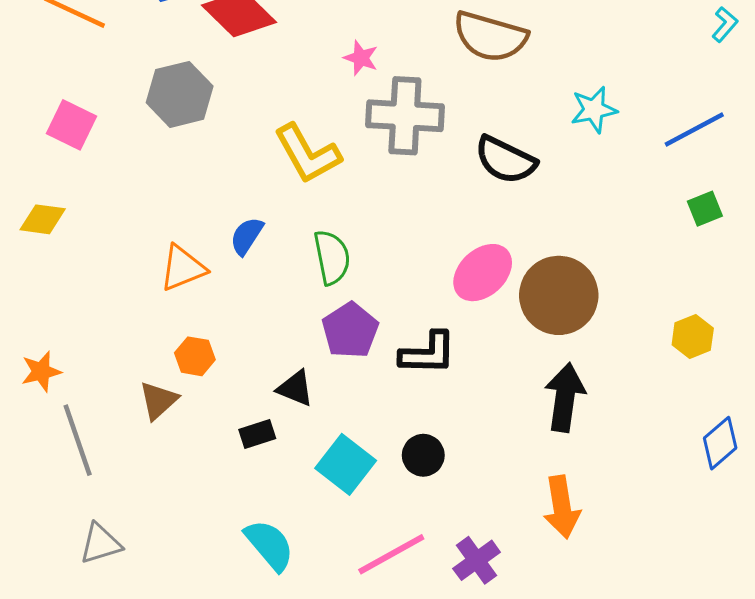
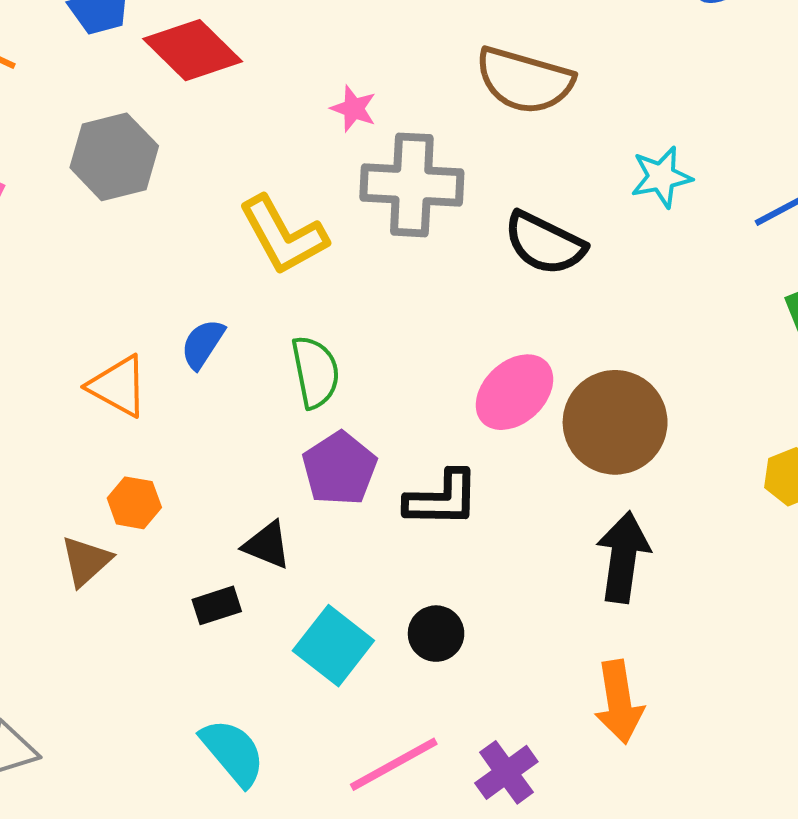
orange triangle: (183, 268) -> (118, 386), turned 51

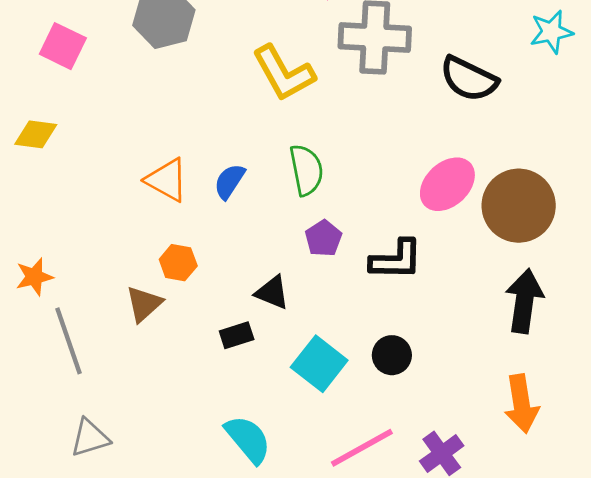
blue semicircle: (203, 344) -> (229, 181), moved
purple pentagon: (339, 469) -> (323, 238), size x0.7

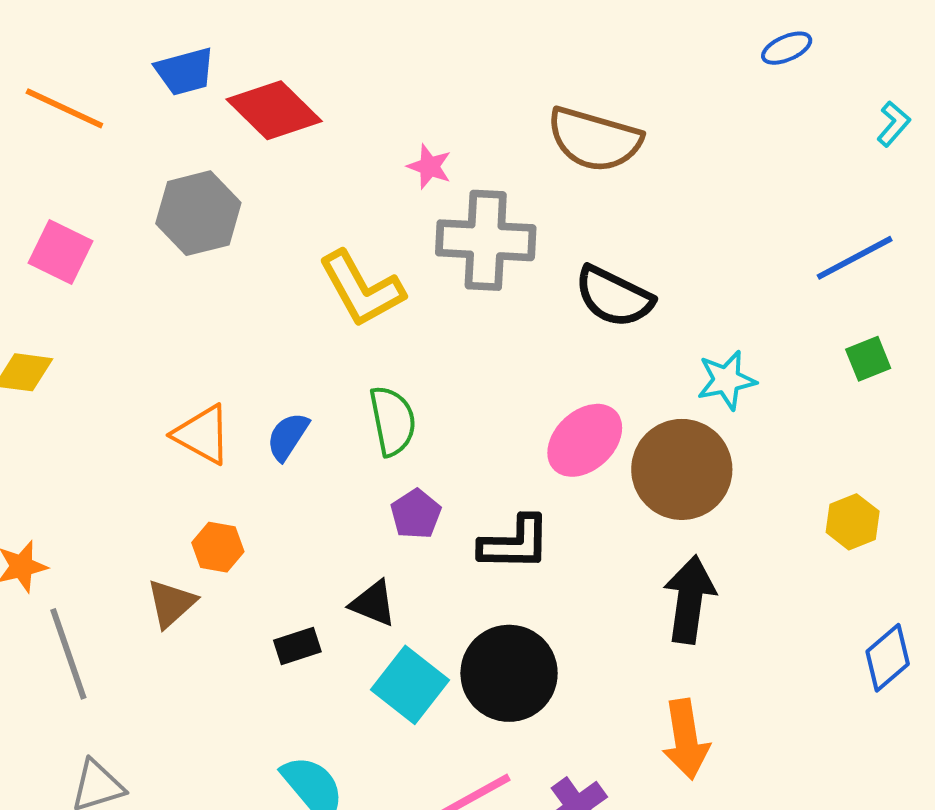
cyan star: (551, 32) -> (726, 380), moved
black triangle: (272, 293) -> (373, 603), moved
black circle: (392, 355) -> (509, 673), size x1.8

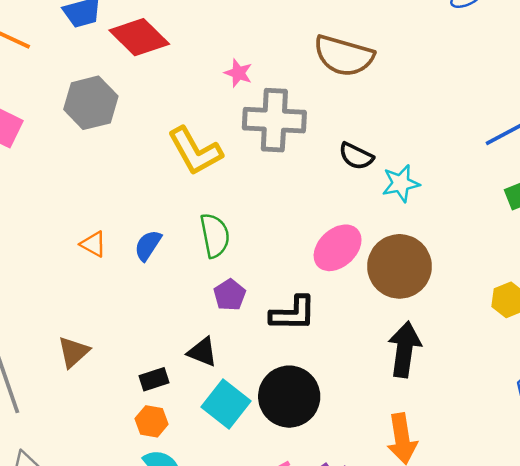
black semicircle: (614, 297) -> (356, 156), size x0.7
cyan star: (726, 380) -> (401, 183), moved
orange triangle: (202, 434) -> (93, 244), size x0.7
orange hexagon: (218, 547) -> (152, 421), moved

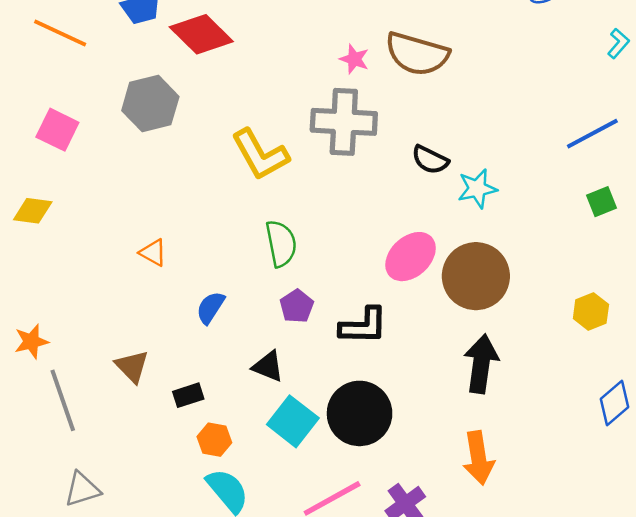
pink star: (238, 73) -> (354, 59), moved
blue semicircle: (148, 245) -> (210, 308), moved
brown triangle: (73, 352) -> (132, 366), turned -32
black rectangle: (154, 379) -> (188, 395), moved

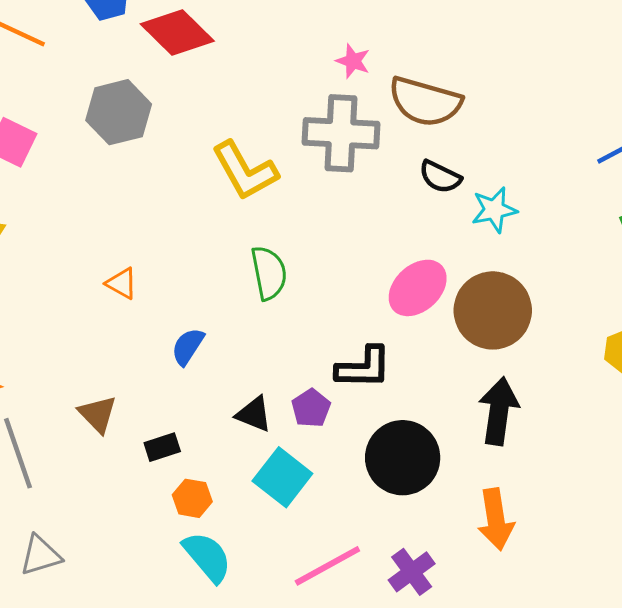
brown semicircle: (417, 54) -> (425, 102), moved
purple pentagon: (297, 306) -> (311, 408), moved
black circle: (360, 413) -> (403, 458), moved

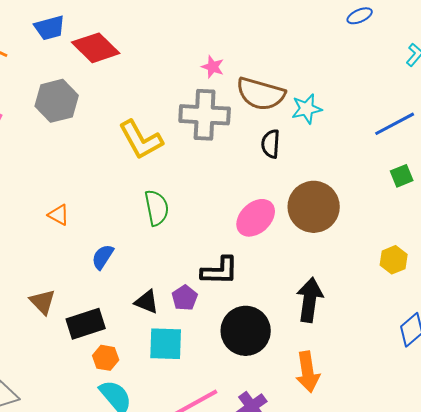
black semicircle: (440, 177) -> (271, 144), turned 68
cyan star: (494, 210) -> (307, 109), moved
brown circle: (493, 310) -> (314, 207), moved
black rectangle: (162, 447) -> (86, 324), size x1.6
cyan square: (282, 477) -> (166, 344), turned -36

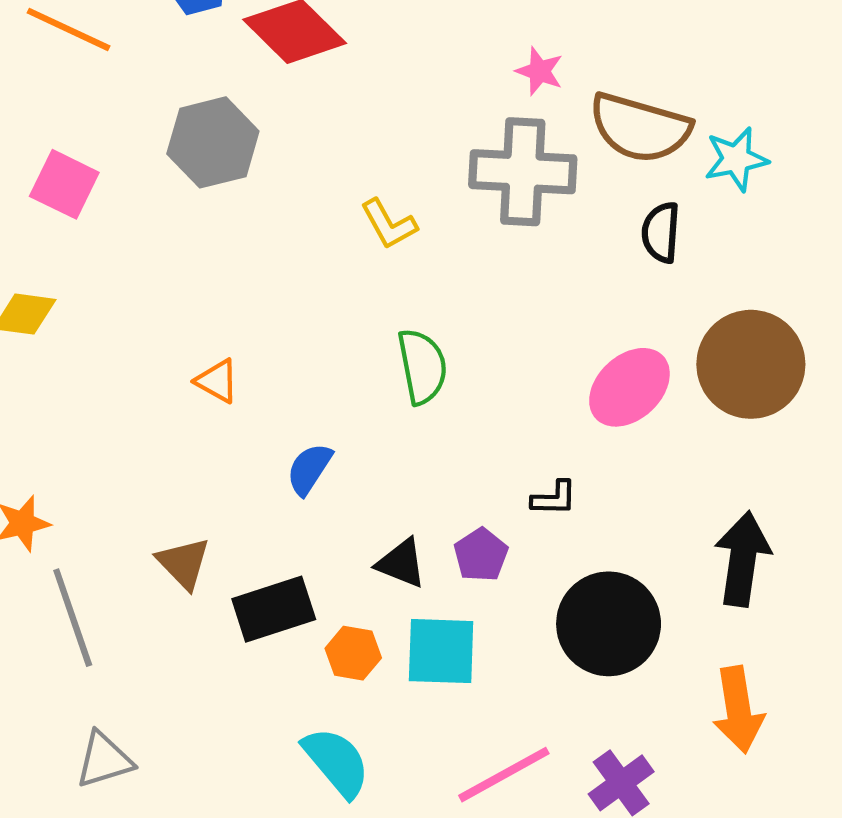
yellow L-shape: (141, 140) -> (389, 224), size x0.6
black L-shape: (220, 271) -> (554, 498), size x0.6
orange hexagon: (106, 358) -> (353, 653), moved

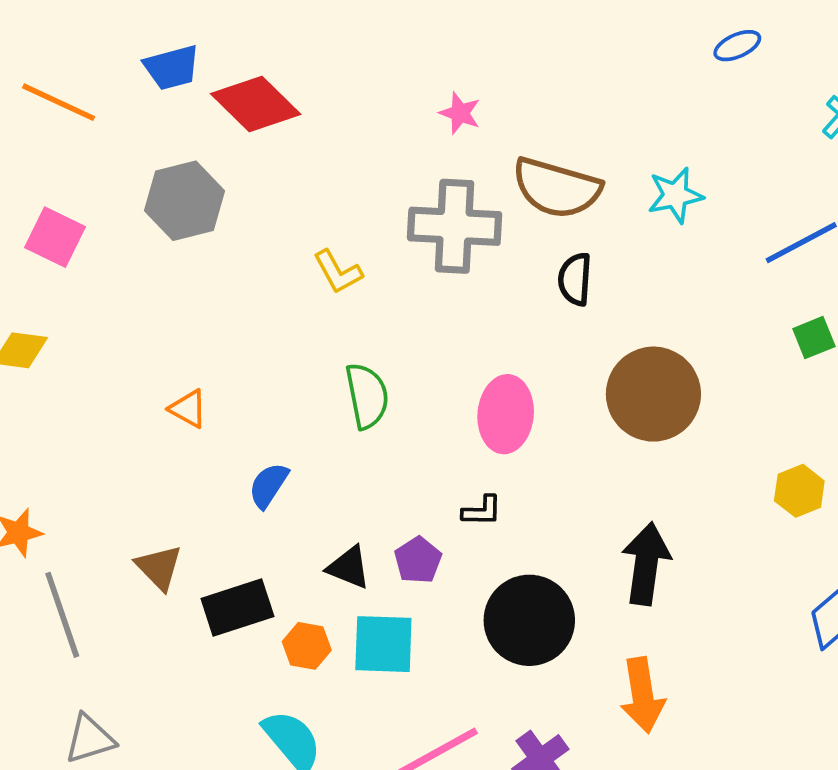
pink star: (539, 71) -> (460, 113), moved
cyan star: (736, 159) -> (675, 195), moved
pink ellipse: (629, 387) -> (506, 414), moved, turned -42

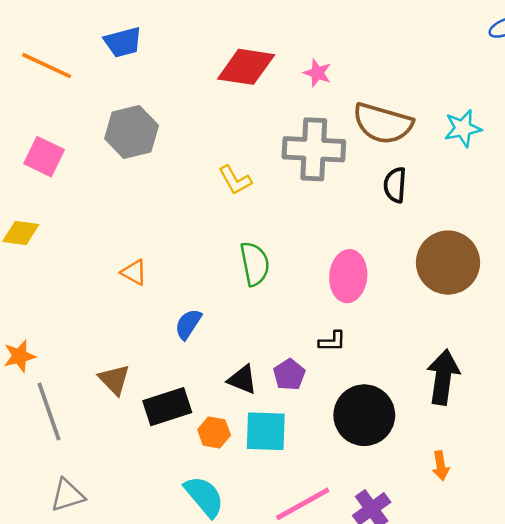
red diamond: (256, 104) -> (246, 67), moved, turned -36
orange arrow: (642, 695) -> (441, 466), size x0.6

